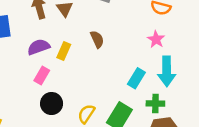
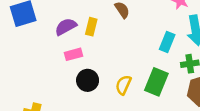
pink rectangle: (42, 75) -> (74, 54), turned 54

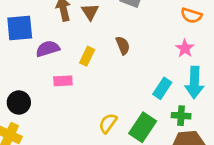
purple semicircle: (66, 27) -> (48, 49), moved
black circle: (88, 80) -> (19, 102), moved

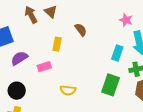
purple semicircle: (48, 49) -> (19, 58), moved
yellow semicircle: (108, 123) -> (68, 90), moved, turned -105

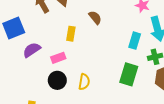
yellow semicircle: (68, 90) -> (84, 82), turned -84
black circle: (17, 91) -> (57, 80), moved

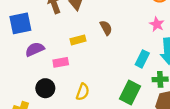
yellow rectangle: (71, 34) -> (78, 40), turned 56
black circle: (57, 80) -> (45, 88), moved

